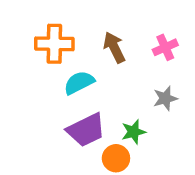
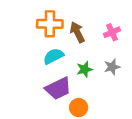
orange cross: (54, 44) -> (50, 24), moved
green star: (134, 132) -> (85, 69), moved

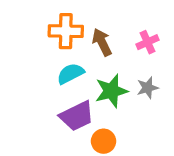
green star: (85, 69) -> (111, 91), size x1.5

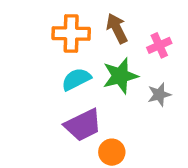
brown arrow: (102, 42) -> (117, 28), moved
green star: (111, 91) -> (120, 76), moved

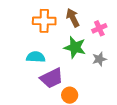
green star: (120, 76) -> (75, 47), turned 30
cyan semicircle: (76, 79) -> (36, 57), moved, turned 30

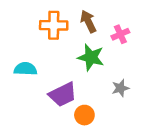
cyan semicircle: (36, 57) -> (25, 69), moved
gray star: (99, 59) -> (120, 88), moved

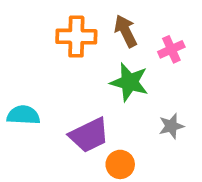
cyan semicircle: (25, 69) -> (23, 115), moved

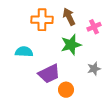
green star: (129, 82) -> (71, 45), turned -30
cyan semicircle: (23, 115) -> (24, 52), moved

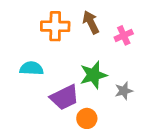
green star: (71, 45) -> (93, 75), moved

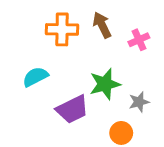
cyan semicircle: (31, 68) -> (35, 77), turned -30
orange circle: (87, 118) -> (121, 133), moved

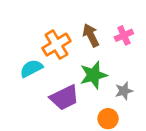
brown arrow: (102, 25) -> (91, 35), moved
orange cross: (62, 29) -> (56, 45), moved, turned -32

